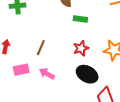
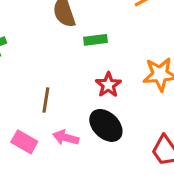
pink rectangle: (21, 70) -> (24, 142), turned 56
black ellipse: (87, 74) -> (106, 125), moved, turned 30

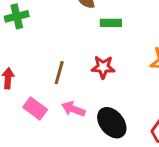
red star: (108, 85) -> (103, 67), moved, turned 30
black ellipse: (106, 125) -> (112, 123), moved

